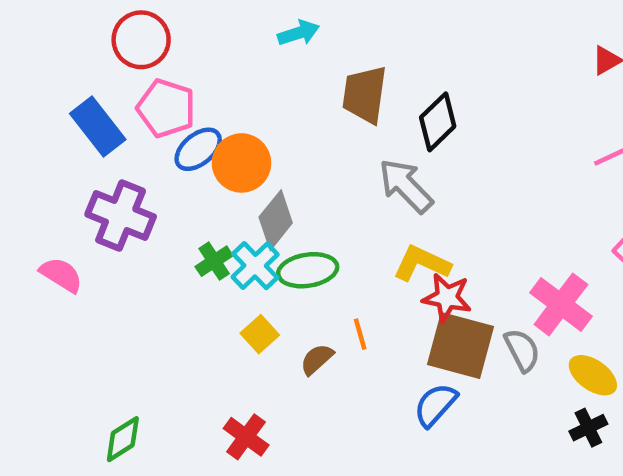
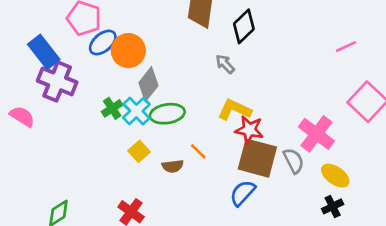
blue rectangle: (98, 126) -> (44, 52), moved
gray arrow: (406, 186) -> (225, 64), size x0.6
orange line: (360, 334) -> (198, 151), turned -30
brown semicircle: (317, 359) -> (173, 166), turned -145

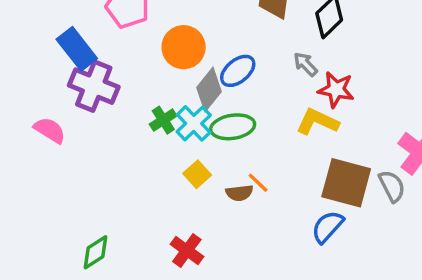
blue ellipse: (103, 43) -> (238, 71), moved
red star: (249, 130) -> (336, 90), moved
orange line: (198, 151) -> (258, 183), moved

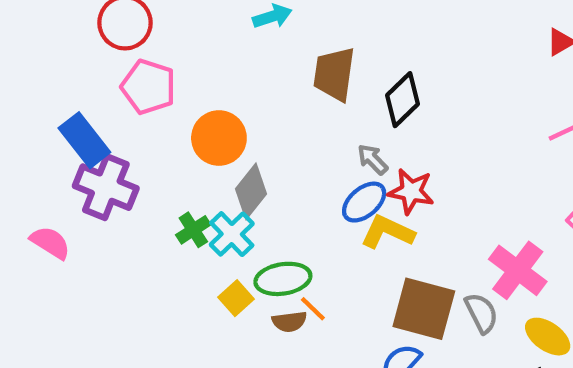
blue ellipse: (238, 71) -> (364, 202), moved
green ellipse: (233, 127) -> (283, 279), moved

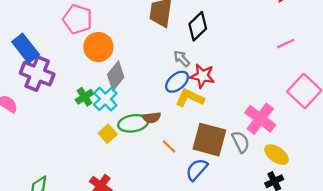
pink pentagon: (148, 87) -> (78, 19), moved
orange line: (313, 309) -> (169, 146), moved
brown semicircle: (289, 322) -> (152, 118), moved

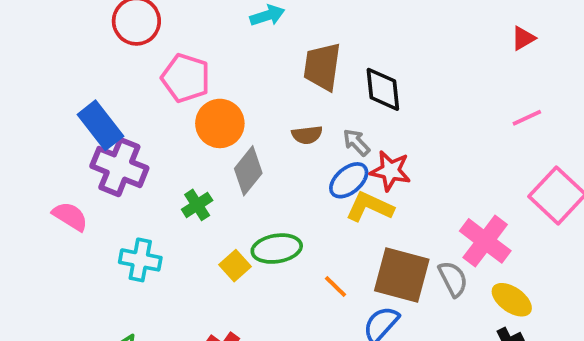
black diamond: (198, 26) -> (383, 89), turned -52
cyan cross: (105, 99) -> (140, 260), moved, turned -35
brown semicircle: (152, 118) -> (307, 135), moved

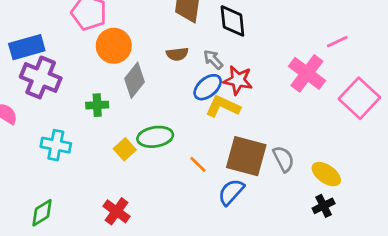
blue rectangle: (100, 125) -> (27, 47), turned -68
green cross: (197, 205) -> (97, 105), turned 30
pink cross: (485, 241) -> (307, 73), moved

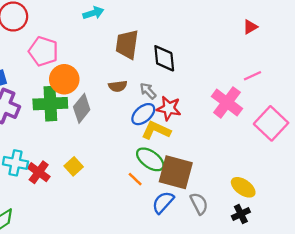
green cross: (97, 105) -> (50, 104), moved, size x1.8
green ellipse: (155, 137) -> (150, 159), moved, turned 44
gray semicircle: (284, 159) -> (199, 204), moved
red cross: (117, 211) -> (39, 172), moved

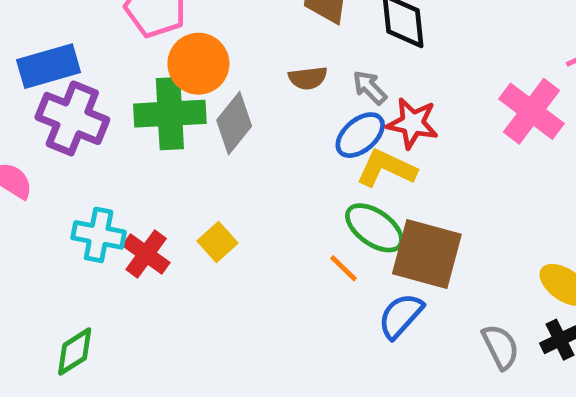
gray semicircle: (199, 204) -> (501, 347), moved

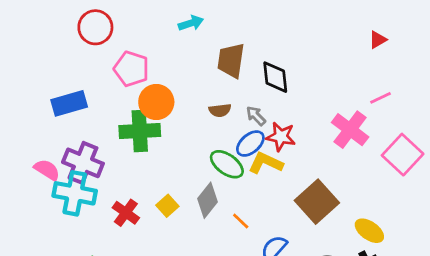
purple cross: (72, 118) -> (83, 163), moved
gray diamond: (234, 123) -> (207, 200), moved
green ellipse: (374, 228) -> (227, 164), moved
cyan cross: (99, 235) -> (75, 193), moved, size x1.4
brown square: (427, 254) -> (317, 202), moved, turned 33

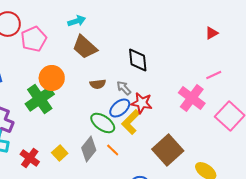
brown trapezoid: (231, 60) -> (85, 47), moved, turned -56
pink pentagon: (131, 69) -> (34, 39), moved, turned 30
green cross: (140, 131) -> (40, 99), turned -32
yellow L-shape: (266, 163) -> (131, 122), turned -70
orange line: (241, 221) -> (113, 150), moved

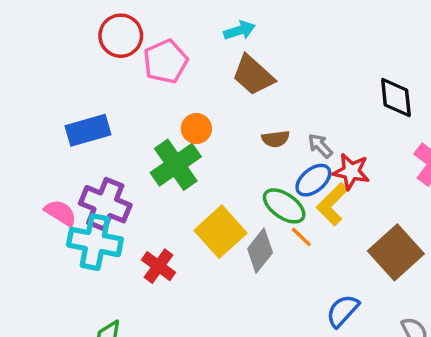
black diamond: (138, 60) -> (396, 98), moved
orange circle: (52, 78) -> (196, 129), size x0.7
orange line: (113, 150) -> (301, 237), moved
yellow square: (60, 153) -> (220, 232), moved, size x1.8

